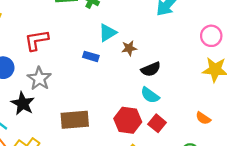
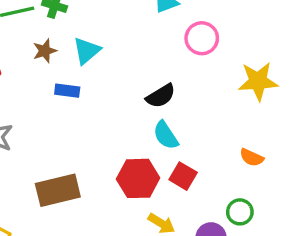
pink circle: (211, 36) -> (202, 38), moved
brown star: (129, 48) -> (45, 51), moved
cyan semicircle: (150, 95) -> (166, 135), turned 30

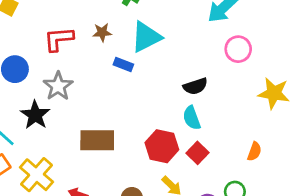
brown star: (45, 51) -> (102, 32), moved
cyan triangle: (87, 51) -> (146, 37), size x1.4
orange semicircle: (252, 157) -> (254, 151), turned -108

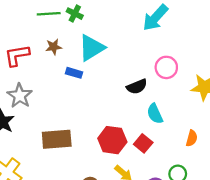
pink circle: (238, 49) -> (166, 67), moved
cyan semicircle: (192, 118) -> (155, 114), moved

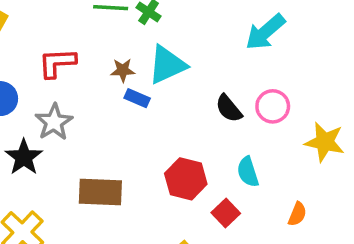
brown star: (54, 47) -> (123, 70), moved
black semicircle: (137, 87) -> (229, 108), moved, turned 66
red hexagon: (112, 140) -> (186, 179), moved

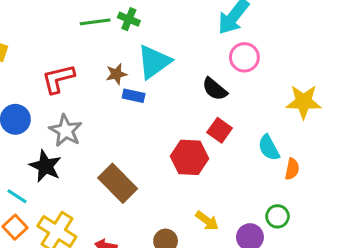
pink circle: (273, 106) -> (244, 57), moved
cyan semicircle: (248, 172) -> (269, 148), moved
brown rectangle: (100, 192) -> (118, 183), turned 54
red square: (226, 213) -> (220, 130), moved

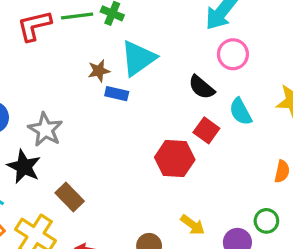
red L-shape: (58, 79) -> (34, 26), moved
cyan semicircle: (269, 148) -> (240, 112), moved
brown rectangle: (118, 183) -> (70, 197), moved, size x0.7

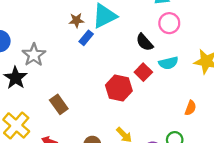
blue rectangle: (117, 94) -> (86, 38), turned -72
cyan semicircle: (240, 112) -> (168, 63), turned -84
brown rectangle: (70, 197) -> (59, 104), moved

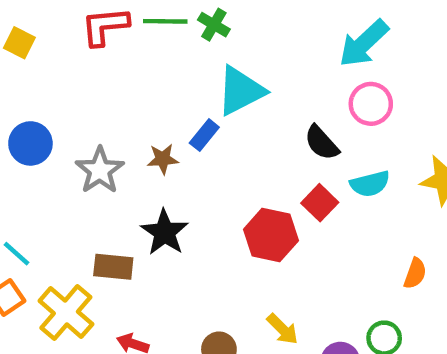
brown star: (76, 20) -> (163, 159), moved
black star: (15, 78) -> (165, 232), moved
brown rectangle: (59, 104) -> (113, 267), moved, turned -48

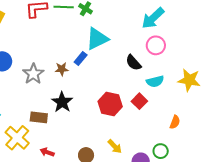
red square: (320, 203) -> (139, 101), moved

